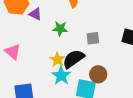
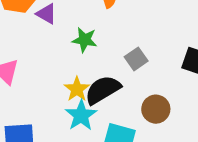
gray square: (93, 38) -> (136, 59), turned -32
brown circle: (98, 74) -> (156, 109), moved

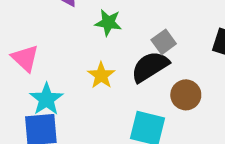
black semicircle: (103, 90) -> (150, 67), moved
cyan star: (81, 115) -> (46, 99), moved

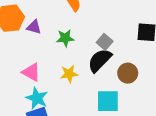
pink triangle: (25, 58) -> (31, 72), moved
yellow star: (101, 75) -> (69, 74), turned -30

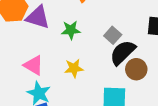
purple triangle: (34, 27) -> (38, 17), size x1.5
black semicircle: (100, 60) -> (123, 52), moved

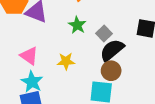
green star: (71, 30) -> (77, 25), moved, turned 30
brown circle: (136, 69) -> (111, 71), moved

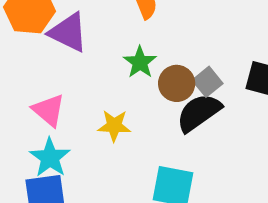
gray square: (104, 34) -> (208, 82), moved
brown circle: (111, 71) -> (177, 83), moved

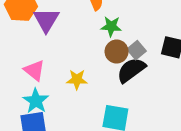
purple triangle: (68, 32) -> (46, 20), turned 36
green star: (140, 62) -> (111, 26), moved, turned -30

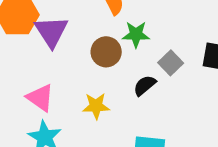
brown circle: (117, 52) -> (106, 52), moved
black semicircle: (131, 70) -> (145, 85), moved, size x0.6

